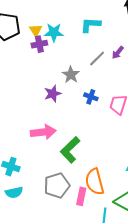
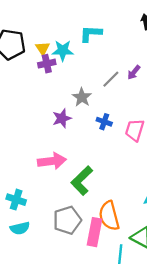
cyan L-shape: (91, 25) -> (91, 34), moved
pink rectangle: (81, 196) -> (94, 232), size x1.4

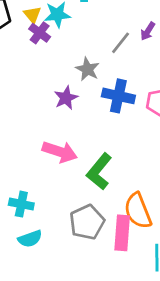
purple cross: (47, 64) -> (40, 33), turned -35
blue cross: (104, 122) -> (118, 96), size x1.6
pink arrow: (52, 161) -> (60, 152), turned 32

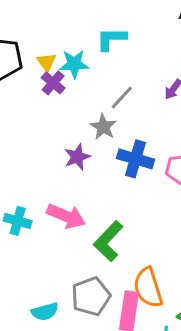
gray line: (121, 43) -> (122, 97), moved
cyan cross: (21, 204) -> (18, 221), moved
cyan semicircle: (30, 239) -> (45, 312), moved

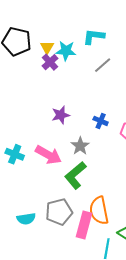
gray line: (122, 97) -> (103, 65), moved
gray star: (103, 127) -> (80, 146), moved
blue cross: (135, 159) -> (101, 121), size x0.6

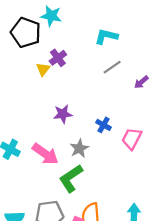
yellow triangle: (47, 47) -> (43, 69), moved
cyan star: (66, 51) -> (51, 16), moved

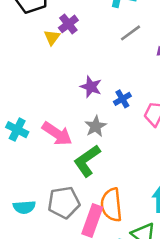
purple star: (63, 114) -> (91, 87), moved, turned 30
blue cross: (103, 125) -> (122, 99), turned 32

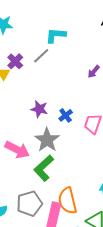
gray line: (130, 33) -> (41, 56), moved
gray star: (96, 126) -> (47, 140), size x1.4

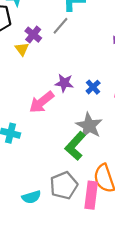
gray star: (47, 140) -> (89, 126), moved
pink arrow: (17, 150) -> (42, 102), moved, turned 120

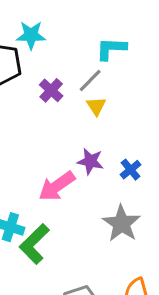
yellow triangle: (22, 49) -> (96, 106), moved
green L-shape: (75, 146) -> (34, 244), moved

